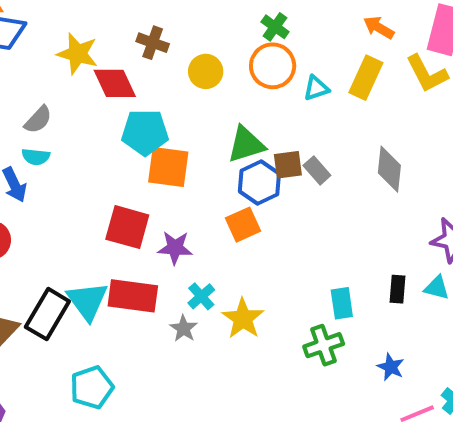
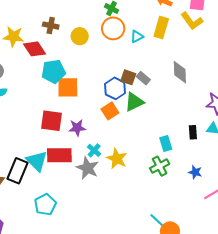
green triangle: (246, 144) -> (134, 102), moved
brown square: (288, 165) -> (128, 77), turned 35
gray star: (184, 329) -> (87, 168), size x1.6

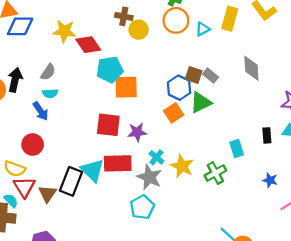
brown cross: (51, 26) -> (124, 16), moved
green cross: (160, 166) -> (215, 173), moved
cyan pentagon: (45, 205) -> (142, 207), moved

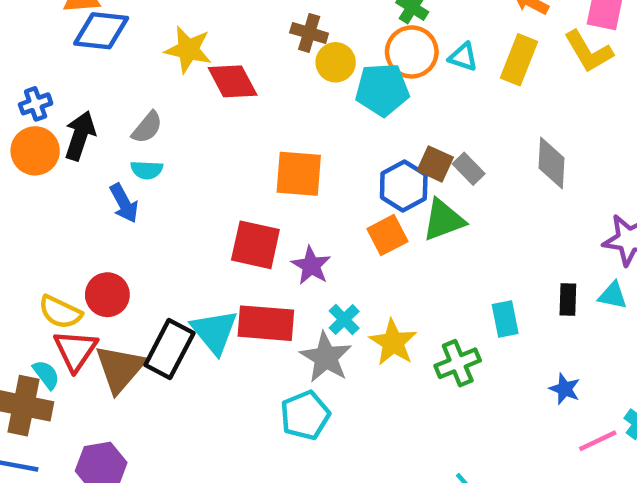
cyan triangle: (203, 29) -> (463, 57), moved, turned 40
cyan pentagon: (110, 70) -> (382, 90), moved
purple star: (137, 132) -> (311, 266), turned 30
red circle: (33, 145) -> (107, 295), moved
brown triangle: (47, 194) -> (120, 369), size x1.4

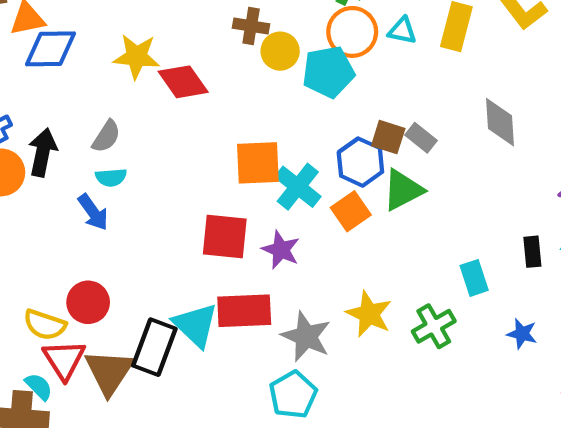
cyan cross: (344, 320) -> (298, 187), moved, size x1.5
blue star: (565, 389) -> (522, 334), moved

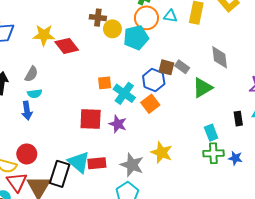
orange square: (258, 163) -> (105, 83), size x0.6
green triangle: (403, 190) -> (202, 88), moved
blue arrow: (93, 212) -> (27, 111), turned 30
red rectangle: (244, 311) -> (97, 163), moved, size x0.7
green cross: (434, 326) -> (213, 153), moved, turned 30

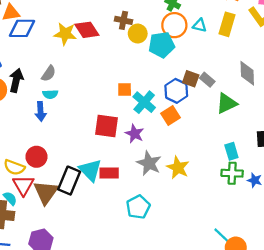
red diamond: (67, 46) -> (87, 30), moved
gray star: (132, 165) -> (149, 163), moved

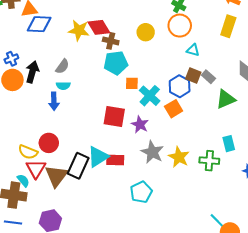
brown cross: (123, 20) -> (111, 41), moved
cyan triangle: (200, 25) -> (193, 50), moved
cyan pentagon: (162, 45) -> (116, 63), moved
cyan triangle: (90, 170) -> (98, 157), turned 40
green cross: (232, 173) -> (209, 161), moved

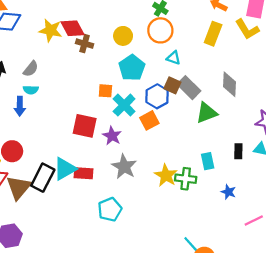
cyan pentagon: (116, 63) -> (132, 68), moved, turned -30
gray rectangle: (208, 77) -> (189, 88), size x1.5
yellow star: (179, 157) -> (166, 175), moved

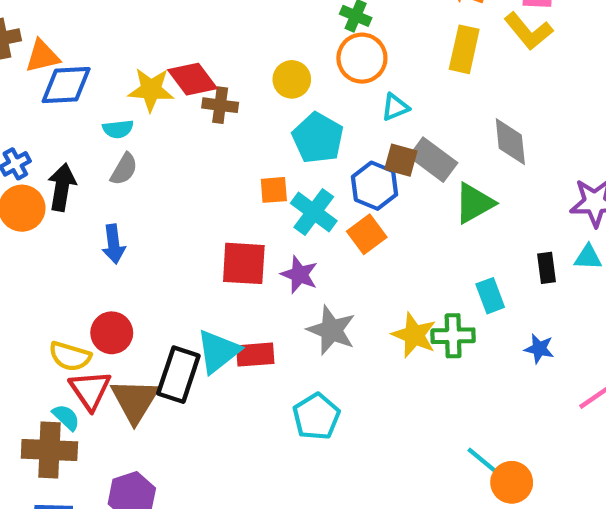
cyan triangle: (174, 58) -> (395, 107), turned -32
cyan semicircle: (31, 90) -> (118, 129), moved

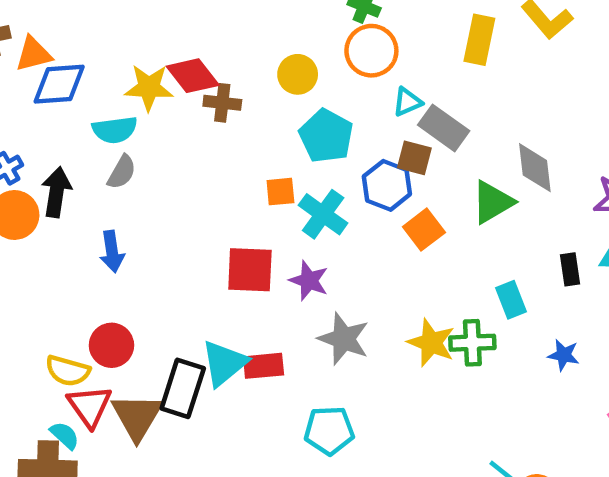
cyan semicircle: (118, 129) -> (115, 130), size x1.4
gray diamond: (510, 142) -> (535, 168), moved
gray rectangle: (433, 160) -> (444, 128), moved
orange square: (367, 234) -> (424, 230), moved
cyan pentagon: (316, 417) -> (329, 430), turned 30

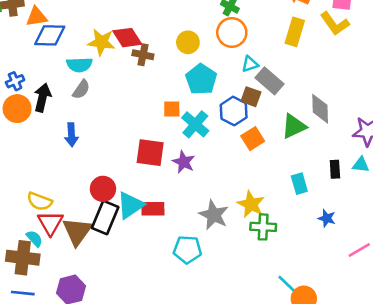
gray star: (344, 339) -> (214, 215), moved
green cross: (472, 343) -> (263, 227), moved
red circle: (111, 345) -> (103, 189), moved

